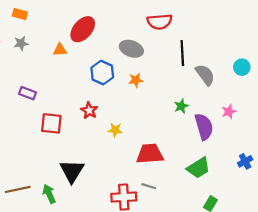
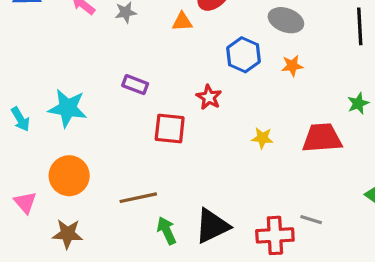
red star: (89, 110) -> (209, 97), moved
red trapezoid: (150, 154) -> (322, 138), moved
black triangle: (72, 171) -> (212, 226), moved, turned 32
brown line: (18, 189) -> (138, 198), moved

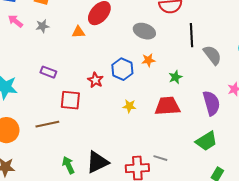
blue hexagon: (244, 55) -> (122, 69), moved
green star: (358, 103) -> (175, 77), moved
brown line: (138, 198) -> (47, 124), moved

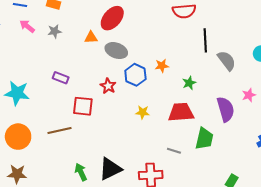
gray ellipse: (144, 31) -> (116, 51), moved
green trapezoid: (206, 141) -> (204, 139), moved, turned -45
gray line: (160, 158) -> (174, 151), moved

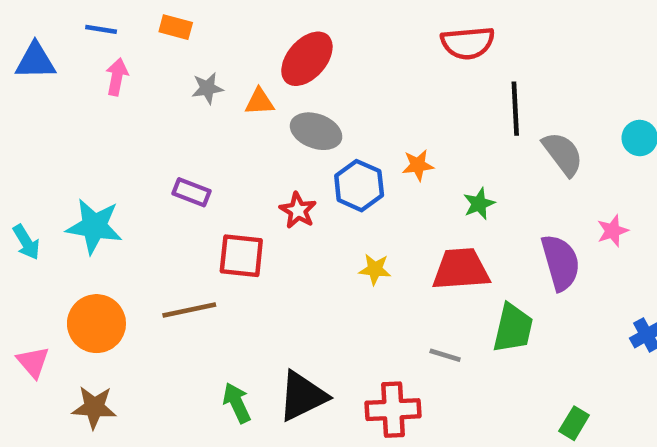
pink arrow: (27, 26) -> (117, 77), turned 63
gray star: (55, 31) -> (207, 88), moved

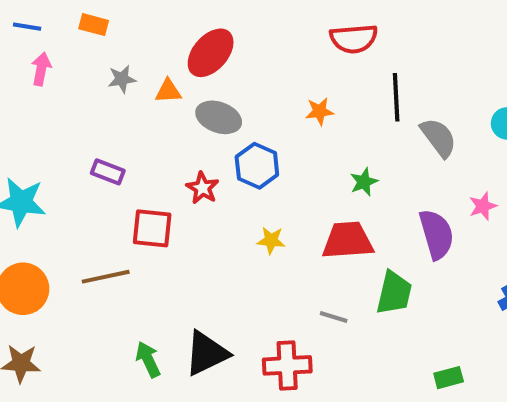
orange star: (418, 165) -> (319, 111), moved
green rectangle: (574, 423) -> (449, 378), turned 44

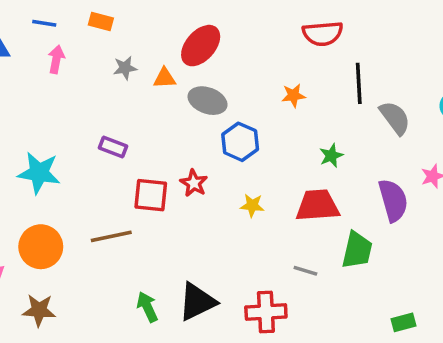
red star: (202, 188) -> (194, 183), moved

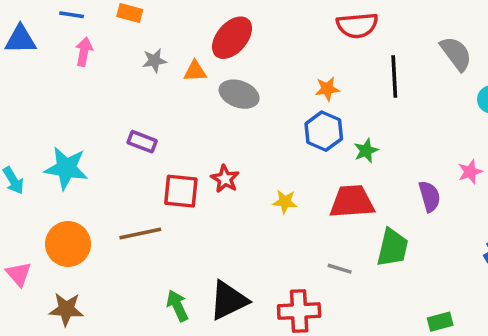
gray semicircle: (395, 118) -> (456, 54), moved
blue hexagon: (240, 142) -> (324, 131), moved
purple semicircle: (393, 200) -> (430, 196), size x0.7

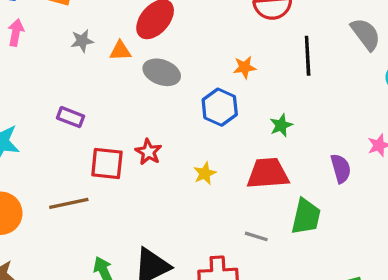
blue hexagon: (324, 131) -> (220, 107), moved
yellow star: (285, 202) -> (205, 173), turned -30

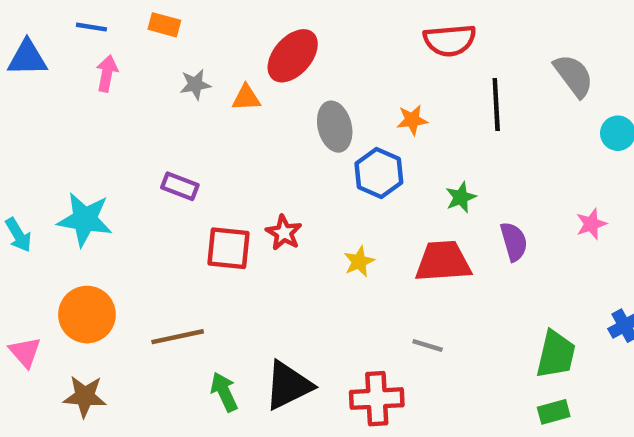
gray ellipse: (162, 72) -> (335, 127), moved, turned 56
purple semicircle: (341, 168) -> (514, 242), moved
brown line: (69, 203) -> (178, 337), moved
green trapezoid: (306, 217) -> (556, 354), moved

